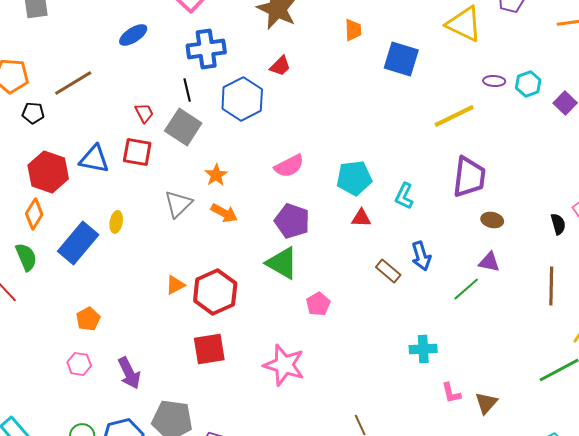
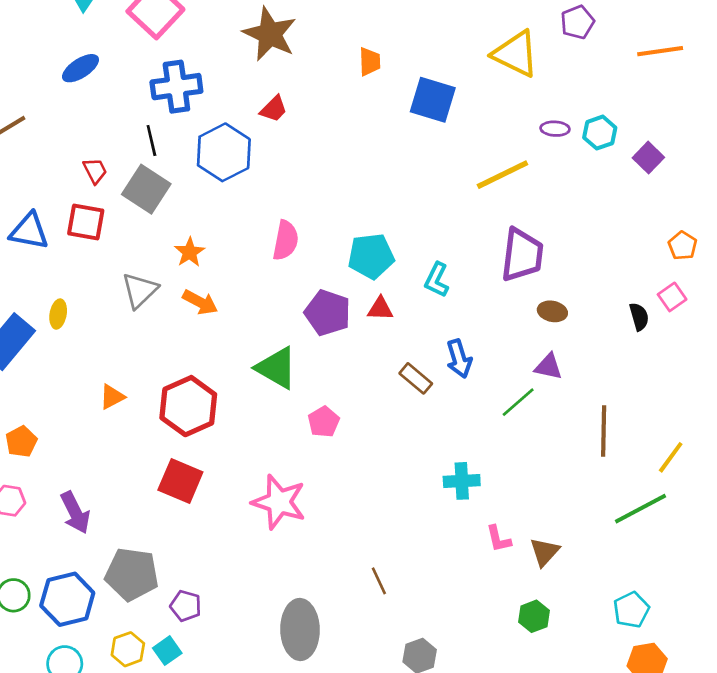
pink semicircle: (289, 166) -> (286, 240), turned -52
purple pentagon: (292, 221) -> (328, 313), moved
orange triangle: (175, 285) -> (112, 397), moved
brown line: (551, 286) -> (604, 431), moved
red square: (209, 349) -> (180, 481), turned 32

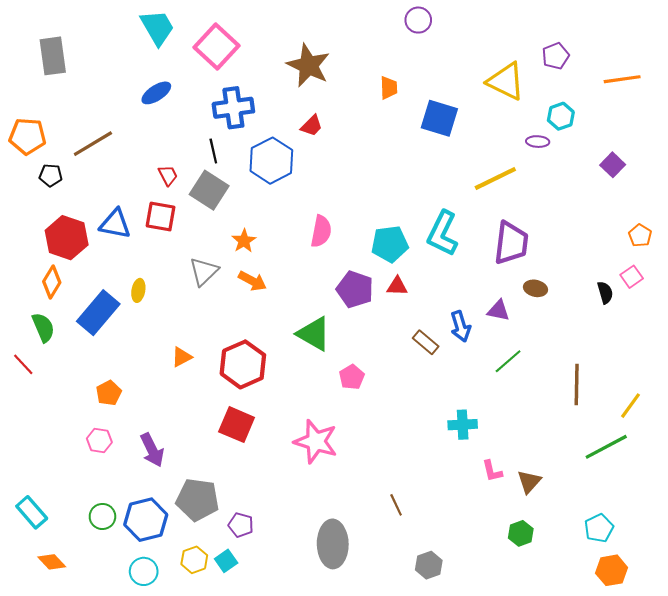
cyan hexagon: (600, 133) -> (561, 116), moved
cyan L-shape: (437, 280) -> (443, 233), moved, size x1.6
purple triangle: (548, 367) -> (499, 311), moved

